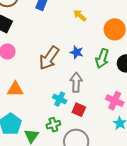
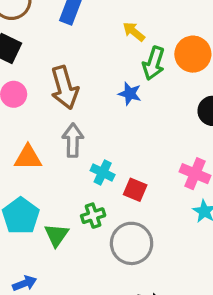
brown arrow: (49, 58) -> (65, 88), moved, turned -50
green arrow: (102, 58) -> (154, 63), moved
gray arrow: (76, 82) -> (73, 140), moved

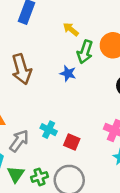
gray arrow: (73, 140) -> (19, 141), moved, turned 35
green cross: (93, 216) -> (39, 177), moved

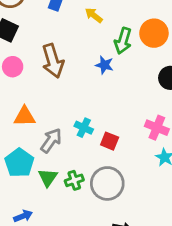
yellow arrow: (71, 29) -> (94, 15), moved

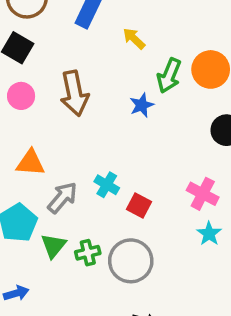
blue star: (104, 65) -> (142, 105), turned 30

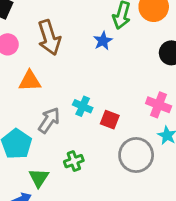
orange triangle: (30, 163) -> (30, 81), moved
green triangle: (53, 246) -> (39, 178), moved
gray circle: (131, 261) -> (136, 155), moved

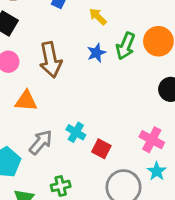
blue star: (103, 41) -> (96, 53), moved

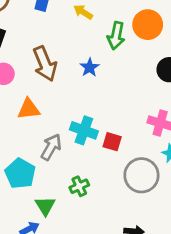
blue star: (96, 53) -> (90, 67), moved
cyan cross: (76, 132) -> (84, 130), size x1.4

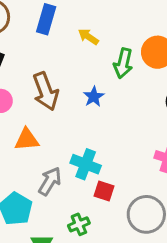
red square: (112, 142) -> (104, 191), moved

